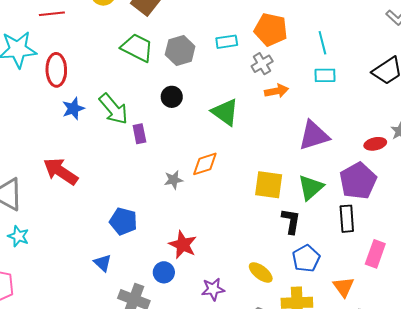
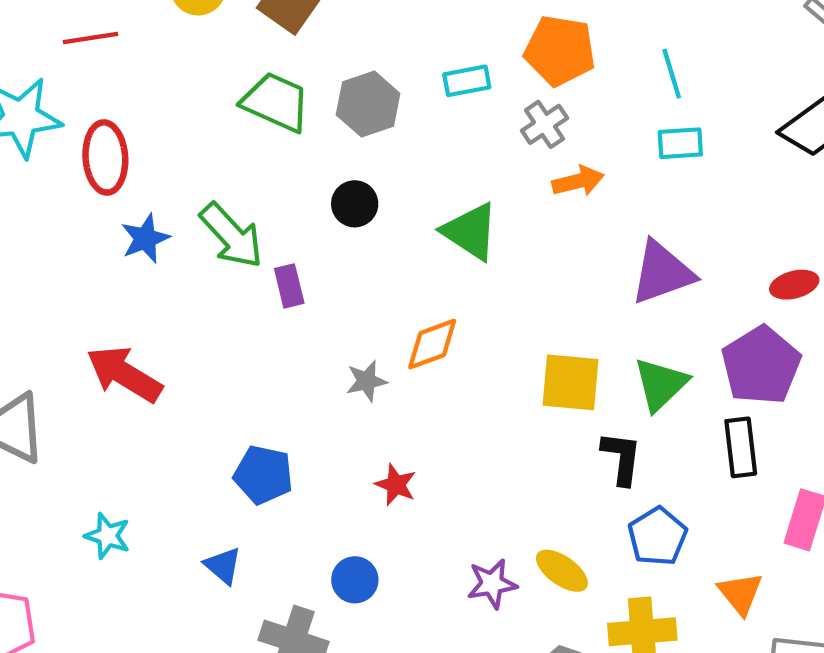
cyan star: (18, 236) -> (107, 536), moved
red star: (183, 245) -> (396, 485), moved, size x0.7
purple star: (213, 289) -> (492, 584), moved

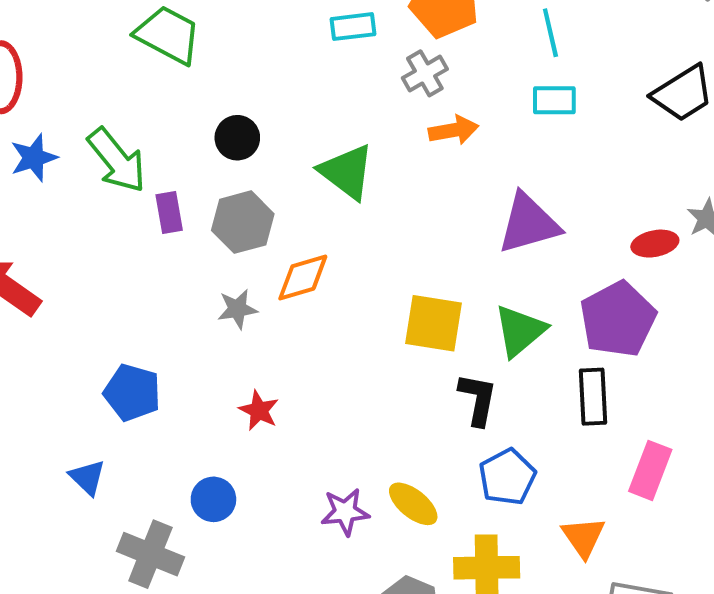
gray hexagon: (368, 104) -> (243, 222), moved

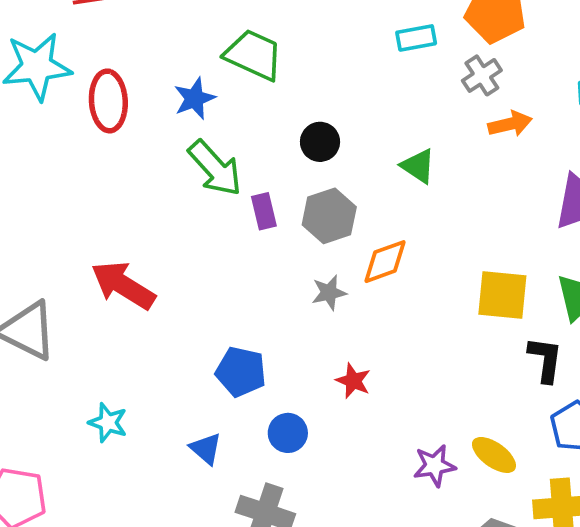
blue star: (34, 158) -> (194, 98), moved
green triangle: (347, 172) -> (418, 166), size x0.7
blue circle: (213, 499) -> (288, 433), moved

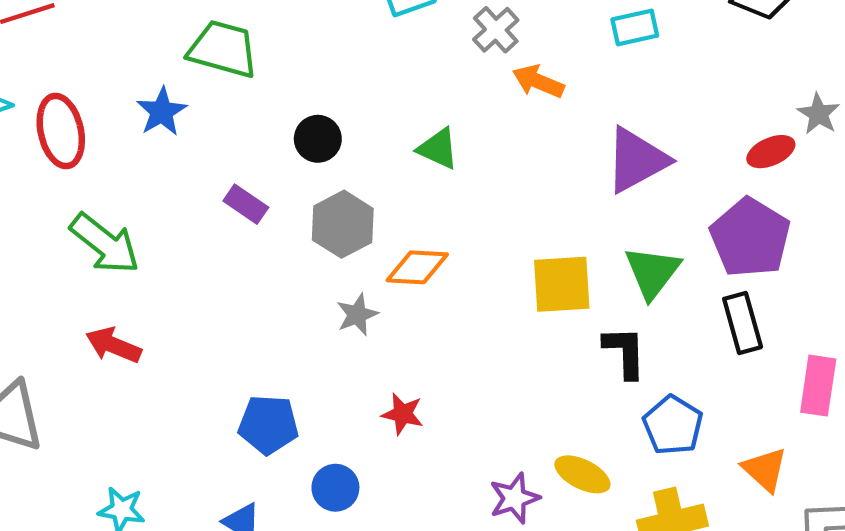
orange arrow: (510, 124) -> (538, 81), turned -135
green arrow: (215, 168) -> (105, 244), moved
purple rectangle: (264, 211) -> (246, 204), moved, turned -33
orange diamond: (385, 262) -> (417, 267), turned 32
red arrow: (123, 285) -> (113, 345), size x0.7

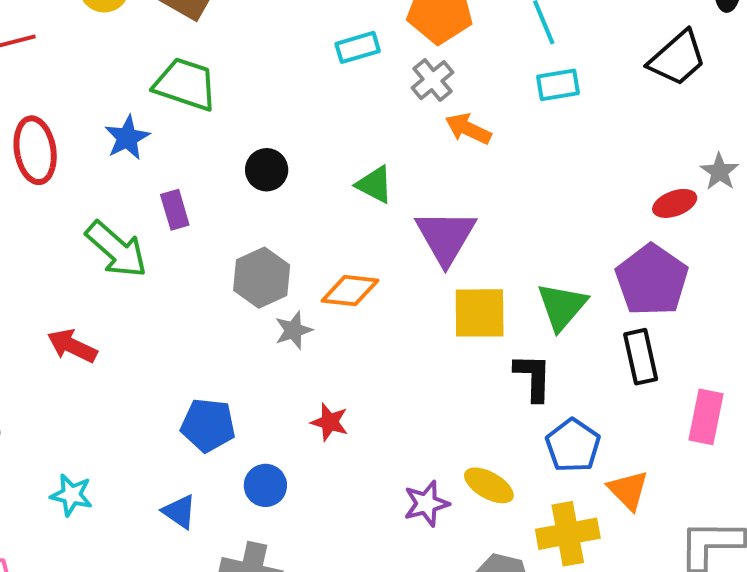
purple triangle: (637, 160) -> (446, 237), moved, turned -34
purple rectangle: (246, 204) -> (175, 210), moved, turned 36
gray hexagon: (343, 224) -> (262, 278), moved
green arrow: (105, 244) -> (116, 249), moved
orange triangle: (765, 469) -> (628, 490), moved

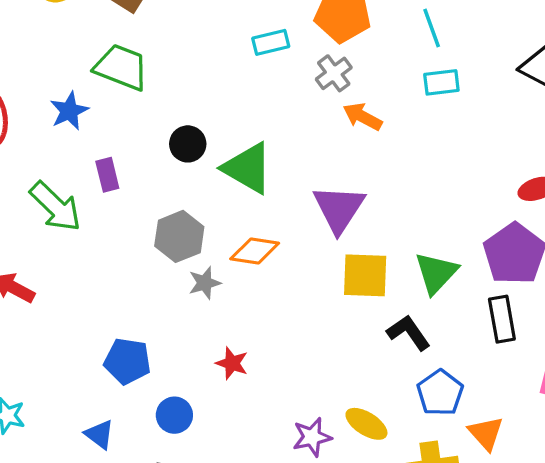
green triangle: (375, 184) -> (248, 168), moved, size x1.6
black L-shape: (533, 377) -> (409, 333), turned -39

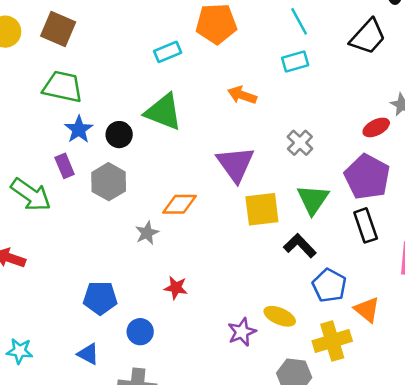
cyan line: (432, 28) -> (299, 21), moved
gray cross: (334, 73) -> (300, 143), moved
blue star: (69, 111) -> (79, 129), moved
green triangle: (248, 168) -> (164, 112), moved
gray hexagon: (179, 236) -> (109, 182), moved

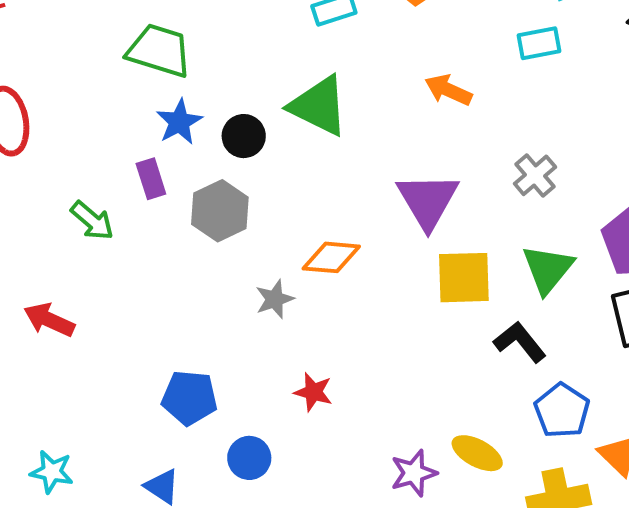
green arrow: (31, 195) -> (92, 221), size x0.7

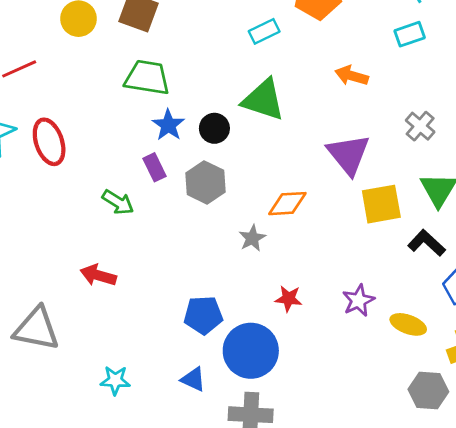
blue circle: (249, 458) -> (251, 351), size x1.8
purple star: (414, 473) -> (358, 300), moved

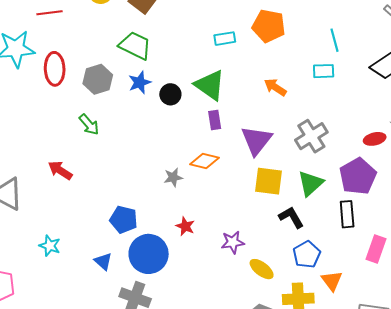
gray cross: (420, 126) -> (311, 136), size x1.5
purple rectangle: (154, 167) -> (215, 120), moved
gray hexagon: (205, 182) -> (98, 79), moved

